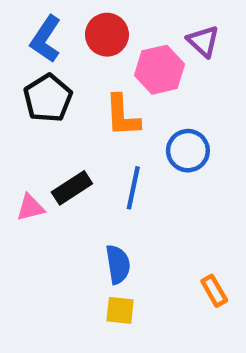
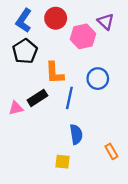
orange L-shape: (122, 116) -> (55, 73), moved
blue semicircle: (118, 264) -> (76, 134), moved

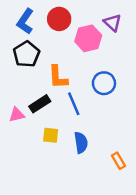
blue line: (69, 98) -> (74, 104), turned -35
yellow square: (62, 162) -> (51, 135), moved

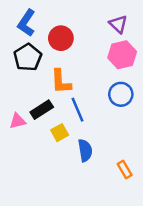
red circle: (59, 19) -> (61, 38), moved
pink hexagon: (88, 38) -> (122, 55), moved
blue circle: (104, 83) -> (121, 94), moved
yellow square: (51, 135) -> (60, 133), moved, turned -35

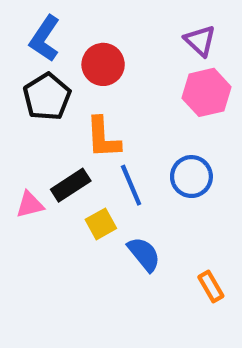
blue circle: (121, 94) -> (191, 177), moved
blue semicircle: (85, 150) -> (144, 254), turned -30

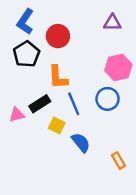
purple triangle: (200, 41) -> (112, 23), turned -42
pink hexagon: (207, 92) -> (118, 67), moved
yellow square: (101, 224) -> (57, 126), turned -35

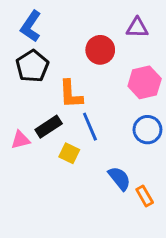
red circle: (58, 36) -> (100, 50), moved
blue circle: (107, 99) -> (147, 130), moved
blue semicircle: (81, 142) -> (119, 178), moved

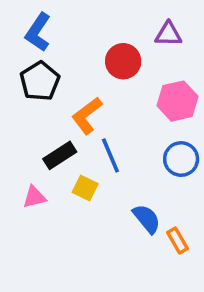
orange L-shape: (71, 94) -> (87, 116), turned 56
pink triangle: (20, 140) -> (34, 197), moved

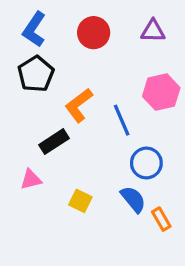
red circle: (123, 61) -> (94, 33), moved
blue line: (110, 155) -> (122, 120), moved
blue circle: (181, 159) -> (146, 163), moved
yellow square: (85, 188) -> (80, 201), moved

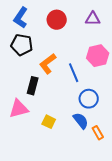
black pentagon: (36, 74) -> (22, 45), turned -30
black rectangle: (54, 142) -> (33, 86), turned -42
pink triangle: (31, 179) -> (19, 109), size x1.5

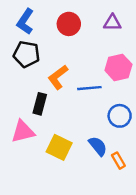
blue line: (74, 73) -> (89, 88), turned -72
blue circle: (89, 99) -> (120, 116), moved
yellow square: (49, 122) -> (59, 147), size x1.5

